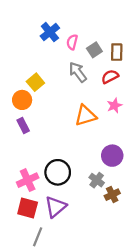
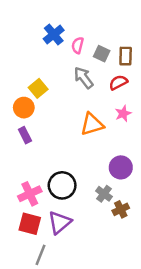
gray square: (94, 50) -> (102, 54), turned -32

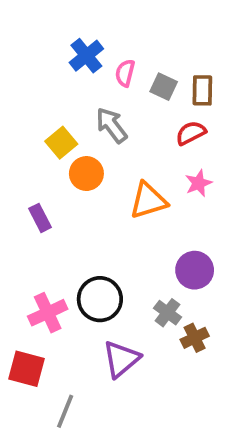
gray arrow: (84, 78) -> (112, 125), moved
orange circle: (24, 108) -> (86, 174), moved
purple triangle: (60, 223) -> (121, 359), moved
red square: (30, 224) -> (26, 369), moved

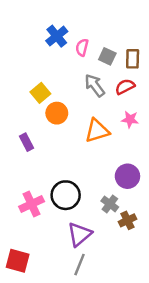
gray arrow: (112, 125) -> (95, 85), moved
pink star: (198, 183) -> (130, 119), turned 30
red square: (26, 369) -> (18, 261), moved
gray line: (65, 411) -> (80, 265), moved

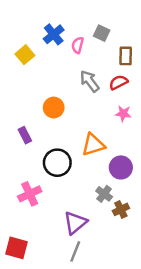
gray square: (107, 56) -> (102, 33), moved
yellow square: (40, 93) -> (25, 55), moved
orange triangle: (97, 131) -> (93, 145), moved
black circle: (66, 195) -> (57, 163), moved

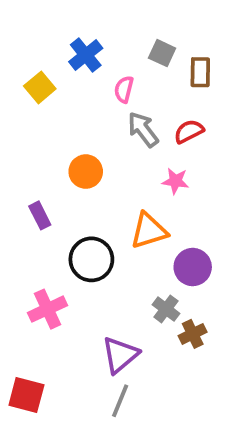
pink semicircle: (78, 45) -> (124, 89), moved
brown rectangle: (126, 56) -> (200, 72), moved
pink star: (123, 114) -> (175, 181), moved

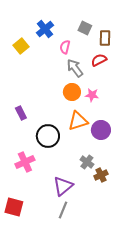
red semicircle: (189, 131) -> (99, 60), moved
orange circle: (86, 172) -> (72, 92), moved
purple circle: (193, 267) -> (101, 130), moved

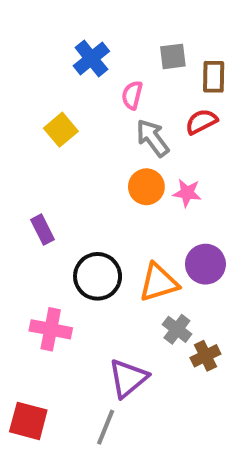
gray square: (85, 28) -> (173, 56), turned -32
yellow square: (21, 46) -> (61, 130), moved
orange triangle: (78, 121) -> (159, 282), moved
pink cross: (25, 162) -> (51, 329), turned 36
gray line: (63, 210) -> (106, 427), moved

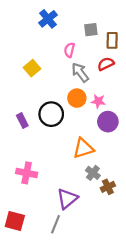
blue cross: (91, 58) -> (48, 19), moved
purple circle: (205, 264) -> (108, 122), moved
black circle: (98, 276) -> (51, 114), moved

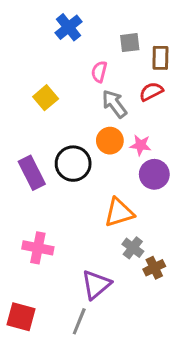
purple rectangle: (22, 121) -> (32, 173), size x1.5

